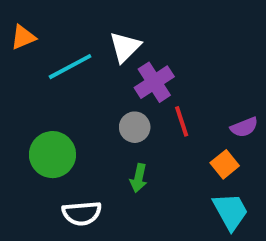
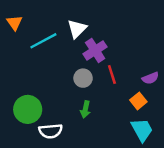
orange triangle: (23, 37) -> (14, 23), turned -42
green circle: (52, 155) -> (28, 109), moved

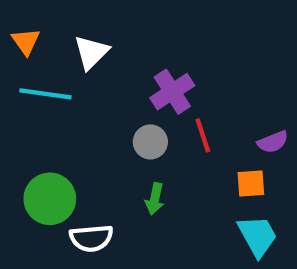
white triangle: (77, 29) -> (91, 52), moved
cyan line: (43, 41) -> (45, 94), moved, turned 36
orange square: (138, 101) -> (251, 183), turned 35

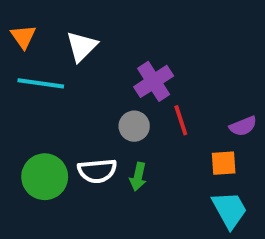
white semicircle: (91, 238) -> (97, 171), moved

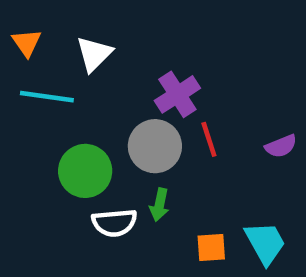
gray circle: (134, 126) -> (155, 146), size x1.5
orange square: (224, 163) -> (211, 247), moved
white semicircle: (97, 171) -> (114, 223), moved
green circle: (45, 177) -> (85, 171), moved

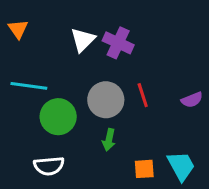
white triangle: (94, 54) -> (83, 40), moved
purple cross: (177, 94) -> (118, 43), moved, turned -32
cyan line: (47, 97) -> (29, 86), moved
white semicircle: (114, 223) -> (49, 166), moved

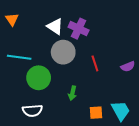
white triangle: (83, 40) -> (55, 27), turned -42
gray circle: (106, 100) -> (63, 52), moved

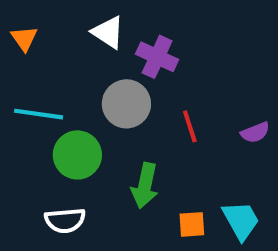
white triangle: (55, 27) -> (108, 32), moved
green arrow: (72, 93) -> (145, 186), size x1.5

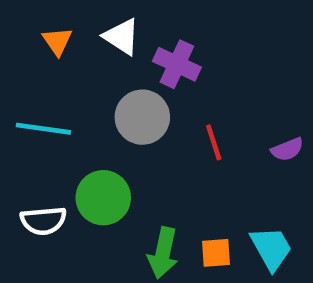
orange triangle: (24, 38) -> (57, 41), moved
green circle: (77, 155) -> (103, 198), moved
green arrow: (145, 186) -> (163, 253), moved
white semicircle: (65, 220) -> (43, 221), moved

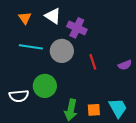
cyan line: (43, 129) -> (31, 47), moved

